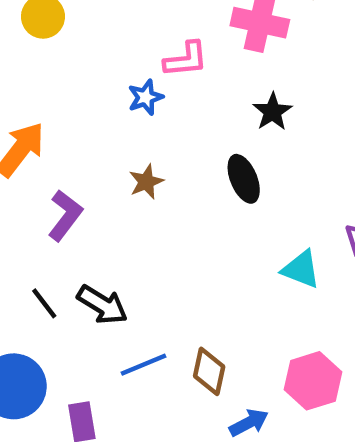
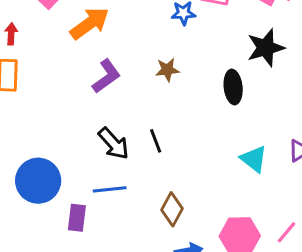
black star: (272, 112) -> (266, 48), size x1.4
black line: (44, 303) -> (156, 141), moved
blue line: (143, 365) -> (110, 189), moved

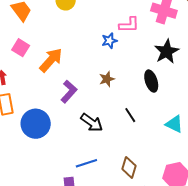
black line: (156, 141) -> (130, 115), moved
black arrow: (114, 144) -> (92, 123), moved
blue circle: (38, 181) -> (36, 124), moved

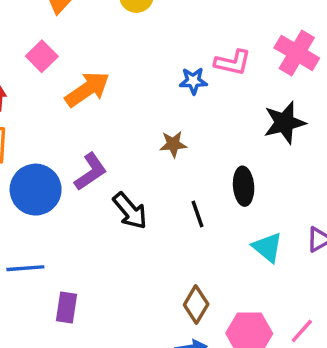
black ellipse: (151, 81) -> (244, 186), moved
purple L-shape: (69, 92) -> (91, 172), moved
blue line: (86, 163) -> (25, 268), moved
brown diamond: (129, 167) -> (196, 304), moved

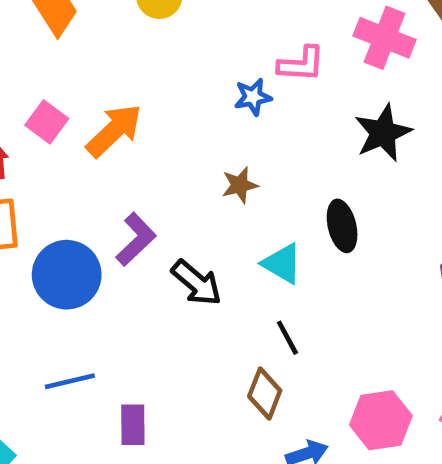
pink square: (42, 56) -> (47, 122), moved
black line: (197, 214) -> (287, 338), moved
cyan triangle: (267, 247) -> (282, 264), moved
brown diamond: (196, 304) -> (265, 393), moved

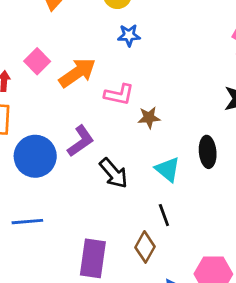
pink L-shape: (301, 64) -> (119, 95), moved
blue star: (253, 97) -> (129, 35), moved
purple rectangle: (133, 425) -> (93, 258), moved, size x1.5

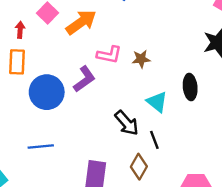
pink L-shape: (119, 95) -> (109, 55), moved
black arrow: (114, 173) -> (127, 123), moved

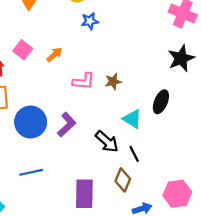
orange arrow: (81, 22) -> (54, 55), size x0.6
purple L-shape: (84, 79) -> (67, 125), moved
black ellipse: (190, 87) -> (161, 102), turned 35

